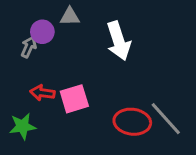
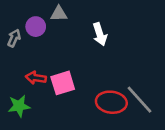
white arrow: (119, 41) -> (100, 34), size x0.7
gray arrow: (29, 47) -> (14, 38), moved

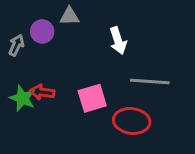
pink square: (63, 83) -> (92, 98), moved
gray line: (140, 100) -> (150, 82), moved, turned -44
green star: (19, 106) -> (22, 98), moved, turned 30

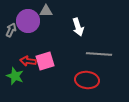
purple circle: (42, 31) -> (28, 21), size x1.5
green star: (22, 98) -> (15, 76), moved
pink square: (92, 98) -> (45, 61), moved

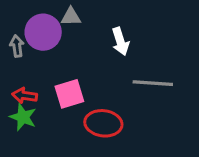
gray arrow: (11, 30) -> (17, 46), turned -32
red arrow: (28, 61) -> (25, 96), moved
red ellipse: (87, 80) -> (103, 123), moved

